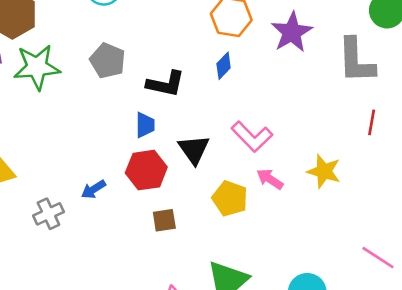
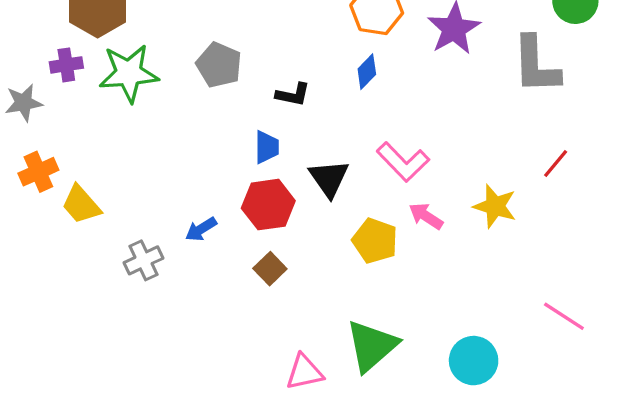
black L-shape: (166, 84) -> (293, 95), size x0.7
red line: (372, 122) -> (556, 164), moved, turned 30
brown square: (164, 220) -> (270, 269), moved, turned -35

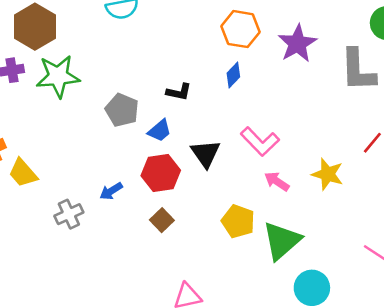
gray pentagon: (219, 65) -> (122, 110), moved
blue trapezoid: (267, 147) -> (160, 131), turned 50
yellow pentagon: (375, 241) -> (238, 221), moved
green triangle: (372, 346) -> (282, 241), moved

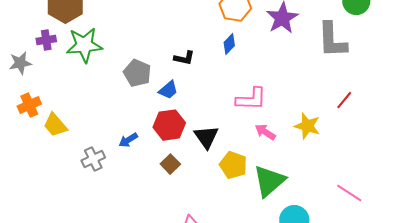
pink L-shape: (260, 142) -> (251, 99), turned -44
black triangle: (205, 154) -> (206, 137), moved

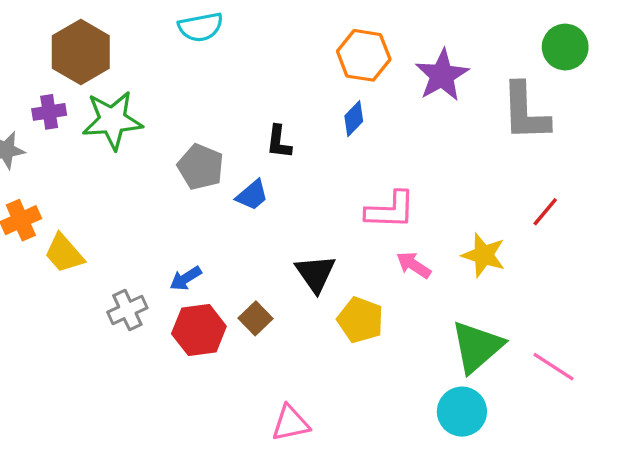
black L-shape: (184, 58) -> (279, 142), turned 85
red hexagon: (169, 125) -> (199, 330), moved
green triangle: (269, 181) -> (477, 347), moved

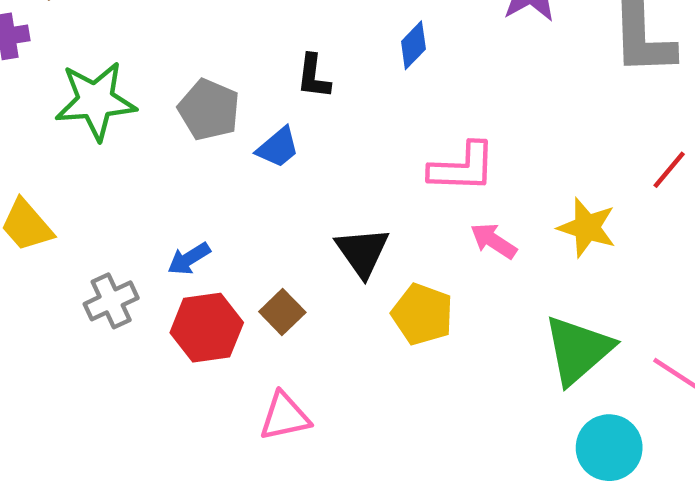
green star: (112, 120) -> (96, 101), moved
cyan circle: (462, 412) -> (609, 448), moved
pink triangle: (290, 423) -> (285, 417), moved

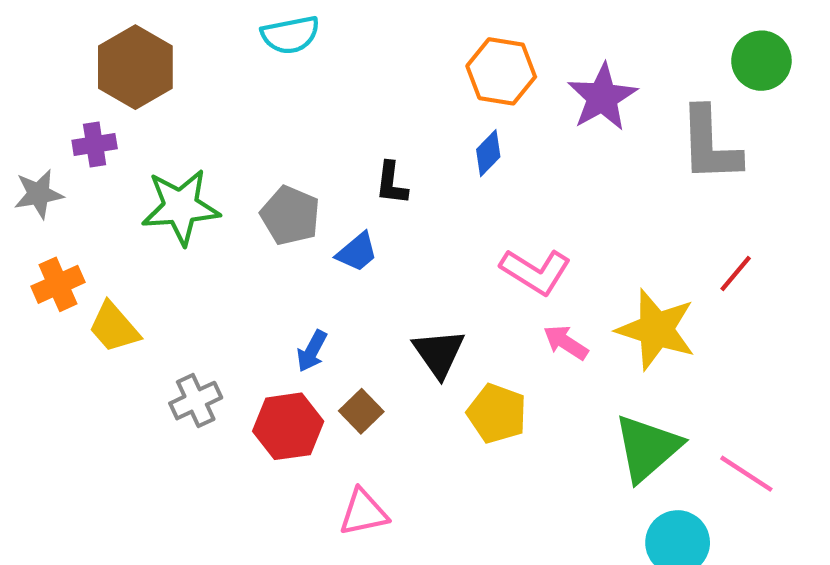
pink L-shape: (462, 168) -> (536, 271), turned 30
yellow star: (587, 228) -> (656, 330), size x1.4
blue arrow: (189, 259) -> (312, 351), moved, turned -30

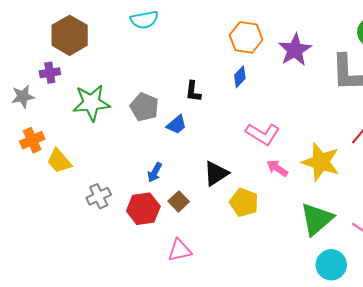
black triangle: (439, 353) -> (216, 173), turned 32

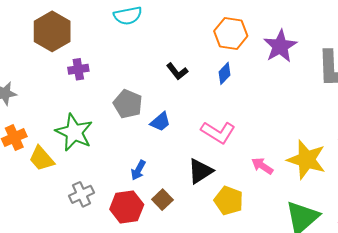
purple cross: (50, 73) -> (78, 69), moved
black L-shape: (193, 91) -> (177, 71), moved, turned -45
green star: (91, 103) -> (74, 132), moved, turned 30
pink L-shape: (263, 134) -> (218, 132), moved

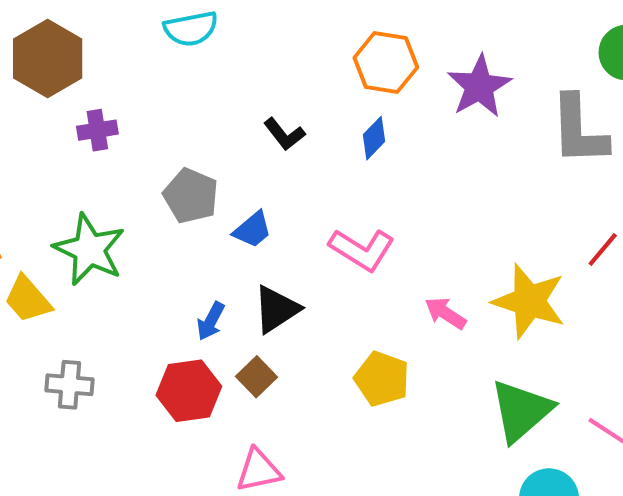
black triangle: (200, 171) -> (276, 309), moved
gray cross: (82, 194) -> (69, 385), moved, turned 30

